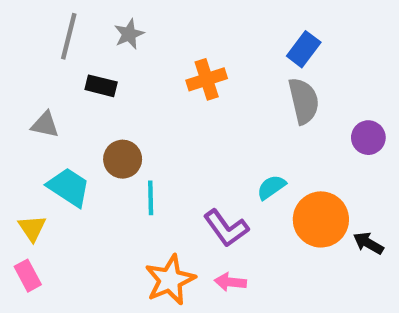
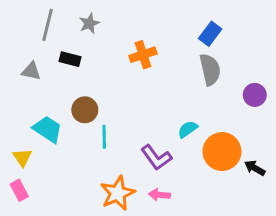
gray triangle: (45, 125) -> (31, 71), moved

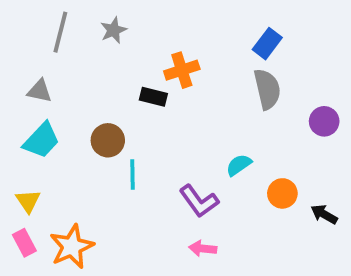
black rectangle: (70, 59) -> (153, 97), moved
cyan trapezoid: (48, 129) -> (41, 140), moved, turned 100
orange circle: (222, 152) -> (282, 193), size x0.6
orange star: (118, 193) -> (72, 247), moved

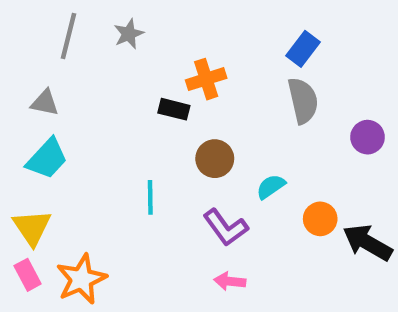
brown circle: (108, 140) -> (215, 159), moved
yellow triangle: (28, 201) -> (32, 227), size x1.4
black arrow: (324, 214) -> (368, 243), size x1.6

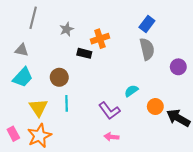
gray star: (129, 34) -> (67, 29), moved
brown circle: (215, 159) -> (59, 77), moved
cyan line: (150, 197) -> (67, 103), moved
yellow triangle: (32, 227) -> (38, 108), moved

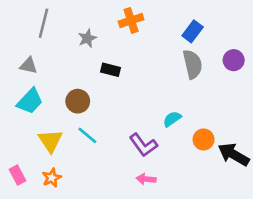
orange cross: (100, 39) -> (131, 20), moved
purple circle: (178, 67) -> (234, 60), moved
cyan line: (67, 103) -> (87, 135), turned -49
orange star: (39, 136) -> (52, 178), size x0.6

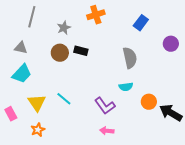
gray semicircle: (193, 64) -> (130, 58), moved
brown circle: (78, 101) -> (60, 53), moved
cyan semicircle: (172, 119) -> (126, 87), turned -152
pink rectangle: (18, 175) -> (11, 114), moved

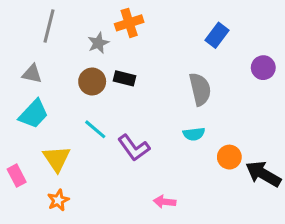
orange cross: (96, 15) -> (129, 23), moved
cyan line: (64, 99) -> (95, 129), moved
purple L-shape: (105, 106) -> (134, 148), moved

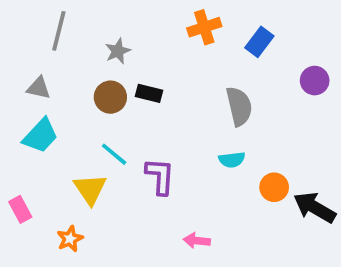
orange cross: (129, 23) -> (204, 27), moved
purple L-shape: (134, 148) -> (160, 176), turned -140
yellow triangle: (57, 159) -> (90, 189), moved

